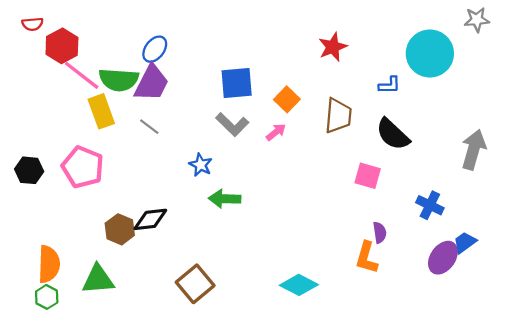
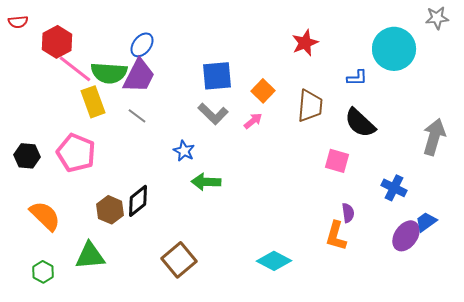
red semicircle: (32, 24) -> (18, 22), moved
black diamond: (150, 219) -> (138, 201), turned -32
orange semicircle: (49, 264) -> (45, 216), moved, turned -48

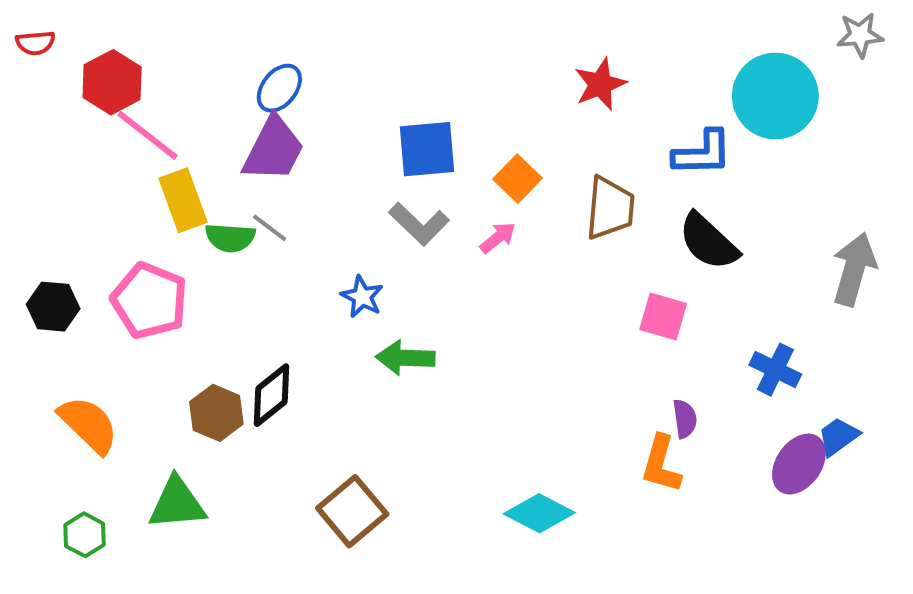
green semicircle: (109, 73) -> (230, 238), moved, size x0.7
blue L-shape: (357, 78) -> (702, 153), size x1.5

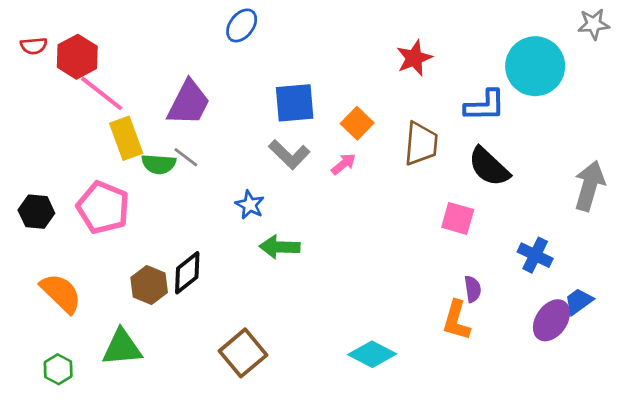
red semicircle: (35, 43) -> (34, 46), moved
blue ellipse: (279, 88) -> (242, 25), moved

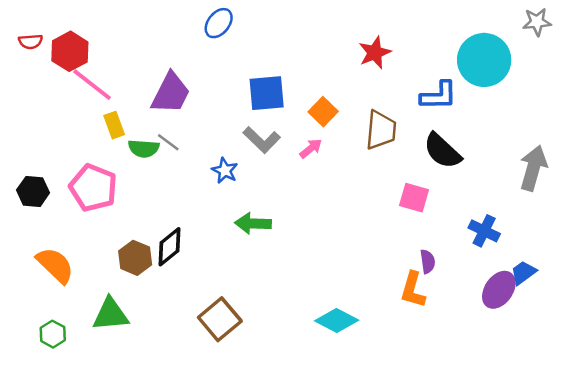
yellow rectangle: (126, 138) -> (114, 125), size x0.7
blue star: (250, 205) -> (225, 171), moved

